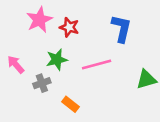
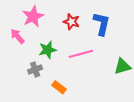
red star: (69, 27) -> (71, 22), moved
pink arrow: (16, 65) -> (17, 36), moved

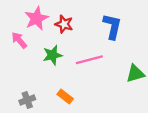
red star: (71, 22) -> (64, 24), moved
gray cross: (35, 70) -> (27, 100), moved

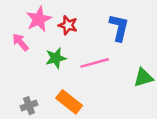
orange rectangle: (65, 97) -> (69, 102), size x1.5

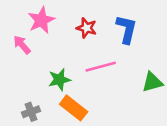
red star: (68, 25) -> (86, 28), moved
green star: (56, 58) -> (59, 80), moved

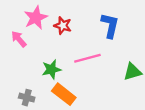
red star: (86, 28) -> (63, 26), moved
gray cross: (31, 112) -> (27, 98), turned 35

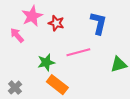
gray cross: (27, 98) -> (15, 88), moved, turned 32

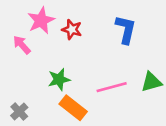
pink line: (78, 52) -> (112, 87), moved

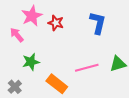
green star: (59, 79) -> (31, 62), moved

